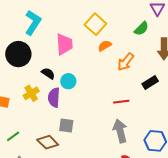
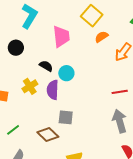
black circle: (18, 54) -> (16, 48), size x0.6

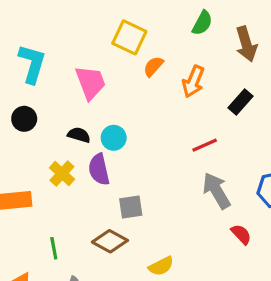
green line: (13, 130) -> (54, 248), turned -48

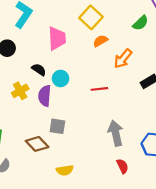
red line: (205, 145) -> (99, 89), moved

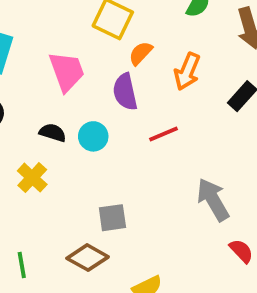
purple semicircle: (45, 96) -> (125, 92), moved

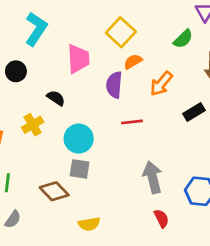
cyan circle: (93, 136) -> (79, 139), moved, size x1.4

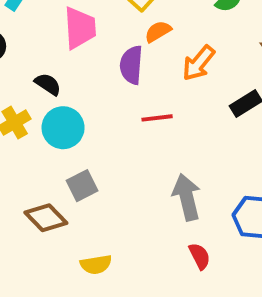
cyan circle: (79, 139) -> (63, 128), moved
gray square: (80, 169) -> (82, 186), turned -35

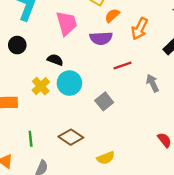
purple semicircle: (131, 65) -> (101, 38), turned -85
gray square: (82, 186) -> (104, 101), moved
gray arrow: (187, 197) -> (153, 83), moved, size x0.7

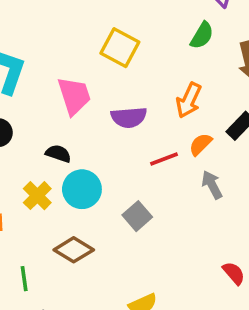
orange semicircle: (112, 16) -> (201, 144), moved
brown diamond: (71, 137) -> (74, 250), moved

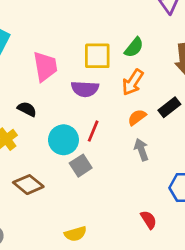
green semicircle: (202, 35) -> (134, 47), moved
yellow square: (120, 48) -> (97, 56), moved, turned -36
red line: (164, 159) -> (93, 131), moved, turned -55
cyan circle: (82, 189) -> (63, 140), moved

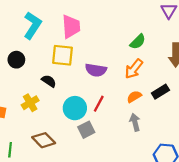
yellow square: (97, 56) -> (63, 55), moved
pink trapezoid: (45, 66) -> (71, 27), moved

